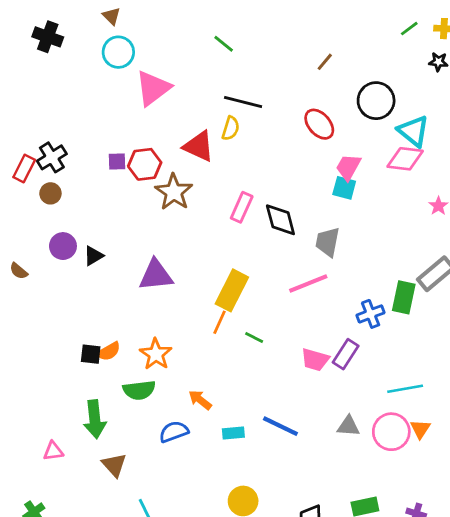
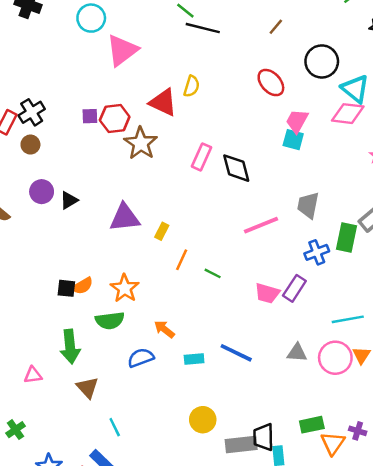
black line: (243, 102) -> (203, 28), moved
gray trapezoid: (328, 242) -> (308, 205), moved
yellow rectangle: (232, 290) -> (162, 231), moved, size x0.5

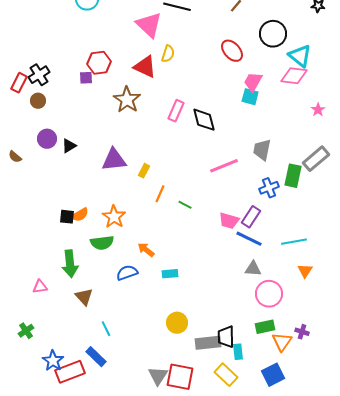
pink triangle: (122, 50) -> (149, 25), moved, turned -40
red hexagon: (115, 118) -> (99, 63), moved
blue line: (236, 353) -> (249, 239), moved
pink circle: (335, 358) -> (269, 294), moved

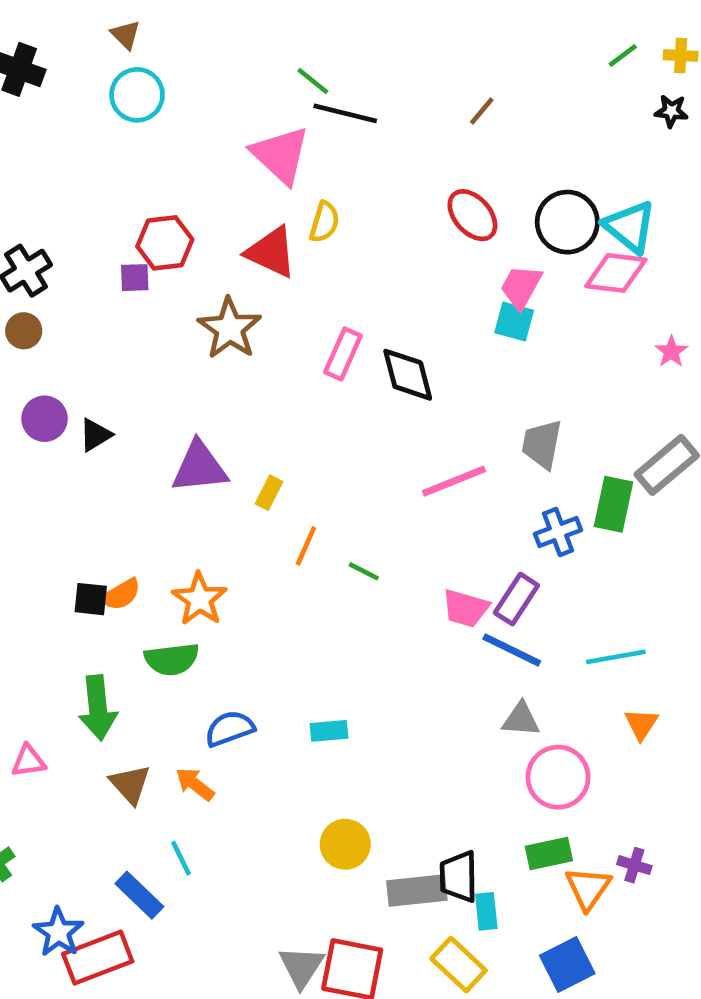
black circle: (273, 34) -> (567, 222), moved
orange arrow: (146, 250) -> (195, 784), moved
blue rectangle: (96, 357) -> (139, 895), moved

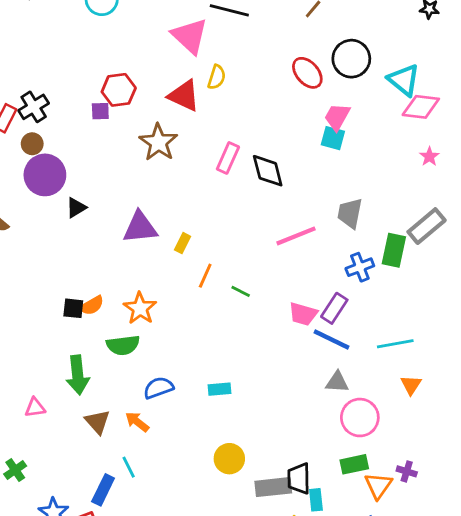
black circle: (567, 222) -> (351, 59), moved
pink diamond: (616, 273) -> (421, 107), moved
purple circle: (45, 419) -> (45, 175), moved, size x1.5
blue rectangle: (139, 895) -> (103, 490), turned 72

